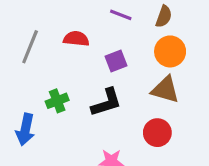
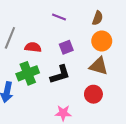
purple line: (121, 15) -> (59, 17), moved
red semicircle: (76, 39) -> (33, 47), moved
green cross: (57, 101) -> (28, 73), size x1.5

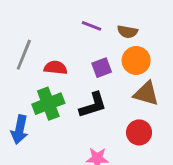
brown semicircle: (98, 18) -> (127, 32), moved, turned 80
orange circle: (102, 41) -> (136, 60), moved

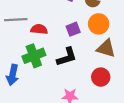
gray line: (24, 55) -> (16, 20), turned 65

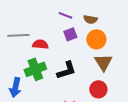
purple square: (73, 29) -> (70, 34), moved
brown triangle: (106, 48) -> (103, 62), turned 42

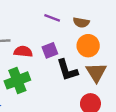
purple square: (70, 34) -> (50, 50), moved
black L-shape: (66, 70) -> (67, 70), moved, turned 90

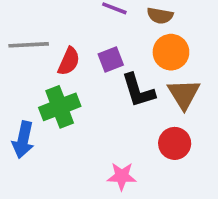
red semicircle: (23, 51) -> (69, 61), turned 108

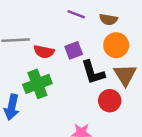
red semicircle: (69, 61) -> (44, 52), turned 78
red circle: (175, 143) -> (110, 101), moved

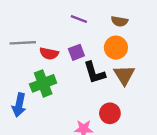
brown semicircle: (108, 19) -> (120, 21), moved
red circle: (110, 101) -> (110, 113), moved

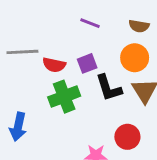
green cross: (43, 83) -> (64, 97), moved

